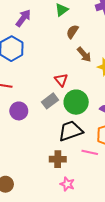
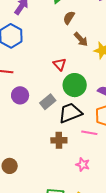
gray rectangle: (50, 101) -> (48, 102), moved
pink star: (67, 184) -> (83, 165), moved

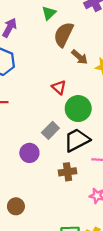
brown semicircle: (69, 18) -> (64, 34), size x1.6
purple circle: (20, 95) -> (29, 153), moved

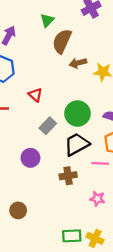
brown arrow: (80, 57) -> (78, 63), turned 126
red triangle: (59, 87) -> (35, 95), moved
gray rectangle: (50, 130) -> (48, 126), moved

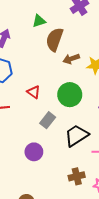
green triangle: (47, 20) -> (39, 21), turned 32
green circle: (77, 113) -> (70, 95), moved
brown cross: (68, 176) -> (77, 176), moved

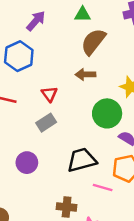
brown arrow: (71, 59) -> (85, 75), moved
green circle: (70, 95) -> (107, 113), moved
gray rectangle: (48, 120) -> (46, 123), moved

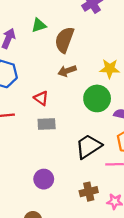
green triangle: (83, 14) -> (39, 25), moved
gray rectangle: (46, 123) -> (47, 124), turned 48
purple circle: (27, 163) -> (44, 179), moved

